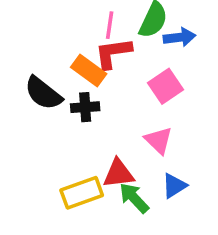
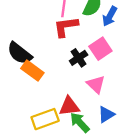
blue arrow: (179, 37) -> (110, 16), turned 126
orange rectangle: (89, 71) -> (32, 71), moved
black cross: (85, 107) -> (79, 58), moved, turned -30

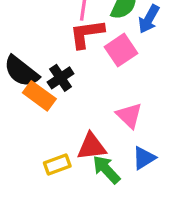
pink square: (100, 49) -> (121, 50), moved
black cross: (79, 58) -> (61, 78), moved
yellow rectangle: (45, 119) -> (57, 165), size x0.7

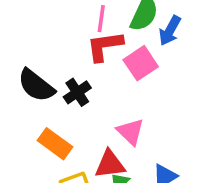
orange rectangle: (39, 96) -> (55, 144), moved
pink triangle: (129, 115) -> (130, 132), moved

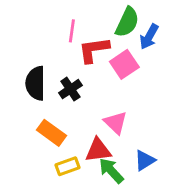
pink line: (101, 19) -> (72, 31), moved
black semicircle: (36, 85) -> (35, 83), turned 52

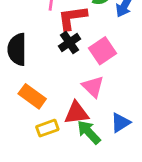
pink square: (124, 64) -> (103, 51), moved
black cross: (70, 89) -> (69, 43), moved

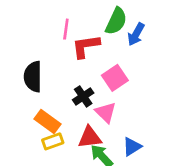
black cross: (69, 43) -> (83, 96), moved
yellow rectangle: (47, 128) -> (53, 141), moved

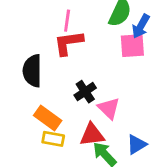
red L-shape: (86, 46) -> (68, 43), moved
pink square: (115, 78) -> (132, 46), moved, turned 30
yellow rectangle: (53, 141) -> (53, 139), turned 30

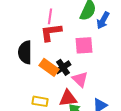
pink square: (132, 46) -> (84, 45), moved
orange rectangle: (48, 118) -> (49, 67), moved

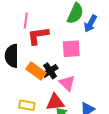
pink line: (50, 16) -> (26, 21), moved

